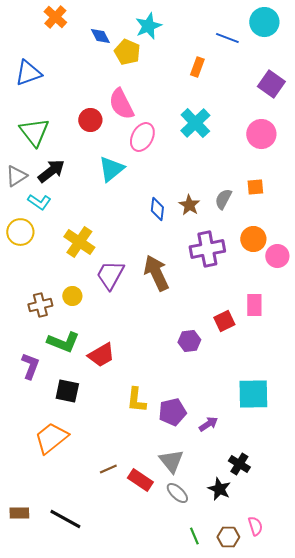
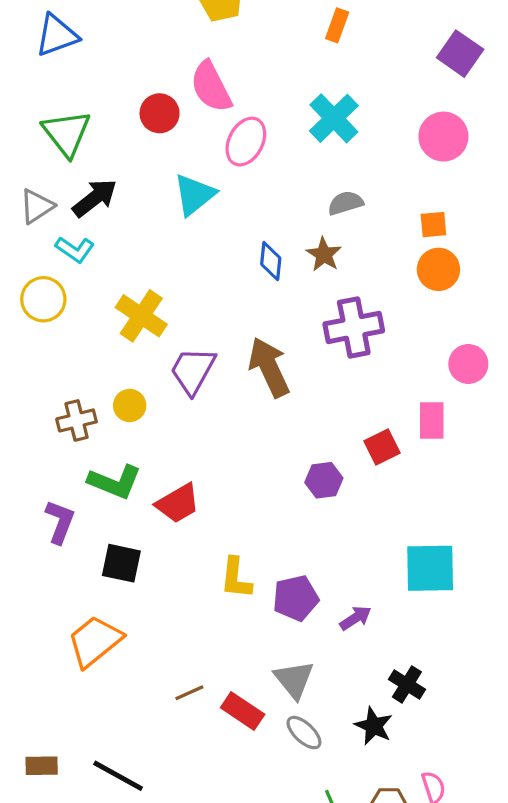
gray semicircle: (223, 199) -> (345, 203), moved, turned 45
orange circle: (253, 239) -> (438, 269), moved
pink circle: (277, 256) -> (468, 364), moved

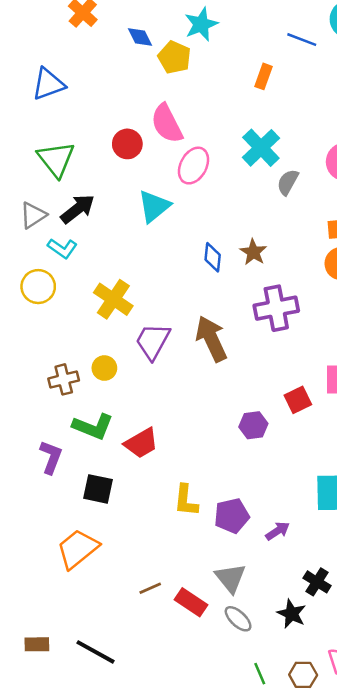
gray semicircle: (345, 203) -> (288, 182), moved, turned -44

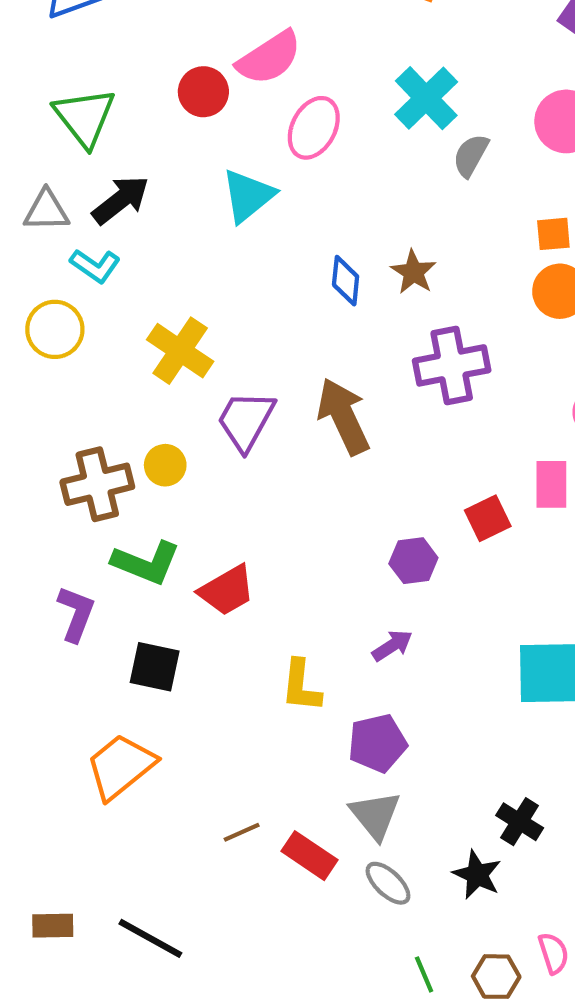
pink semicircle: (167, 124) -> (269, 58), turned -96
gray triangle: (33, 215) -> (46, 211), turned 32
brown cross: (64, 379) -> (97, 484), size x1.4
purple pentagon: (232, 516) -> (377, 743), moved
purple arrow: (278, 531) -> (392, 646), moved

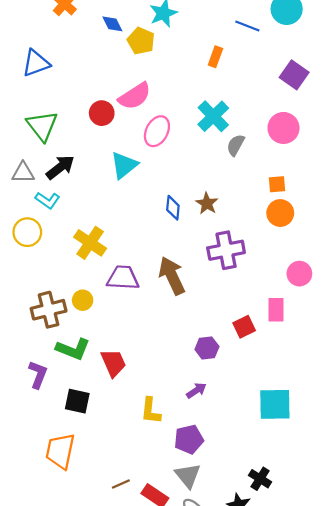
purple trapezoid: (246, 421) -> (123, 278), turned 64
red trapezoid: (227, 590) -> (113, 363), turned -84
orange trapezoid: (121, 766) -> (60, 451), turned -39

